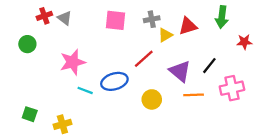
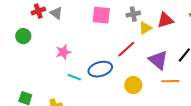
pink star: (73, 62) -> (63, 52), size x0.7

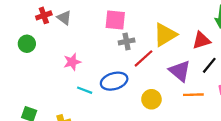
gray cross: (133, 14) -> (127, 41), moved
red triangle: (165, 20) -> (201, 40), moved
yellow triangle: (145, 28) -> (165, 35), size x1.6

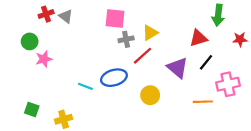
yellow triangle: (165, 35) -> (150, 33), moved, size x0.7
pink star: (72, 62) -> (44, 59), moved
orange line: (193, 95) -> (203, 102), moved

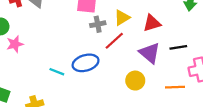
red triangle: (198, 38) -> (152, 23), moved
black line: (206, 62) -> (178, 47), turned 42
yellow circle: (150, 95) -> (135, 81), moved

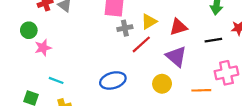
black line: (178, 47) -> (213, 40), moved
blue ellipse: (86, 63) -> (113, 80), moved
cyan line: (57, 72) -> (56, 80), moved

